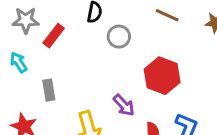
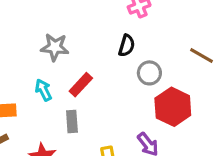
red rectangle: (54, 36) -> (81, 85), moved
red hexagon: (162, 76) -> (173, 107), moved

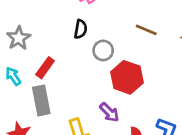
gray star: (55, 47) -> (19, 38), turned -30
gray rectangle: (72, 121) -> (41, 100), size x1.5

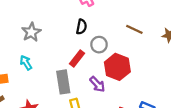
red rectangle: (45, 68) -> (77, 59), moved
gray rectangle: (41, 100) -> (63, 82), moved
purple arrow: (109, 112) -> (97, 84), moved

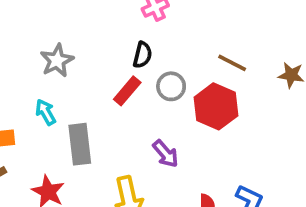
red rectangle: (77, 59) -> (127, 91), moved
red hexagon: (117, 67) -> (216, 106), moved
gray rectangle: (63, 82) -> (80, 144), moved

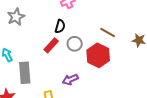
gray star: (57, 61) -> (16, 17), moved
purple arrow: (166, 154) -> (70, 80), turned 105

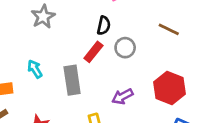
red hexagon: (98, 55) -> (170, 88), moved
gray rectangle: (25, 73) -> (72, 80), moved

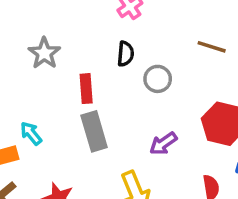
red rectangle: (93, 52) -> (86, 89), moved, turned -35
cyan arrow: (35, 69) -> (31, 133), moved

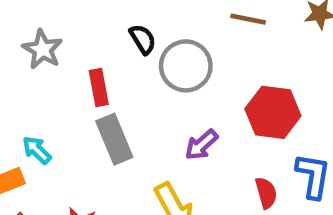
black semicircle: (125, 54) -> (143, 39), turned -30
gray circle: (158, 79) -> (186, 66), size x1.5

